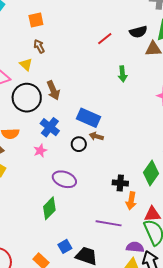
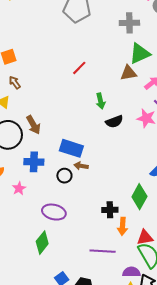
black semicircle: (138, 32) -> (114, 122), moved
blue cross: (50, 127) -> (34, 162), turned -30
pink star: (40, 151) -> (19, 188), moved

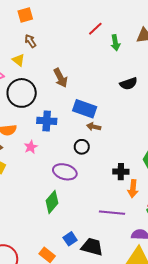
green arrow: (101, 101) -> (115, 43), moved
brown arrow: (33, 125) -> (61, 78), moved
black circle: (64, 176) -> (82, 147), moved

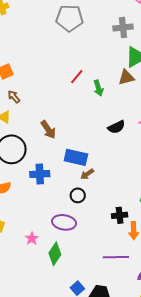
brown arrow: (94, 127) -> (87, 174), turned -40
pink star: (31, 147) -> (32, 239), moved

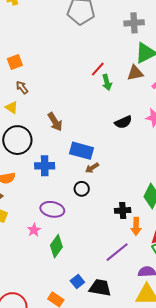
red line: (77, 77) -> (98, 69), moved
purple ellipse: (64, 222) -> (52, 209), moved
purple line: (116, 257) -> (117, 252), turned -40

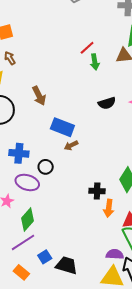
blue cross: (45, 166) -> (19, 153), moved
black circle: (82, 189) -> (46, 167), moved
purple line: (117, 252) -> (23, 242), moved

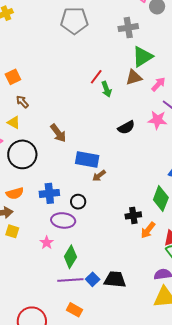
orange arrow: (109, 208) -> (148, 230), turned 42
purple line: (23, 242) -> (70, 280), turned 40
blue square: (45, 257) -> (93, 279), moved
black trapezoid: (67, 265) -> (115, 280), moved

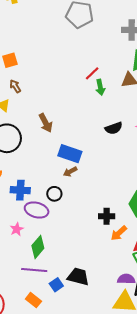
brown arrow: (99, 176) -> (70, 172), moved
blue cross: (49, 193) -> (20, 190), moved
blue square: (93, 279) -> (56, 285), moved

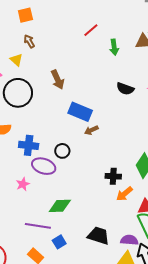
red line: (92, 73) -> (91, 30), moved
black semicircle: (114, 128) -> (125, 89), turned 36
brown arrow: (70, 172) -> (91, 130), moved
green diamond: (38, 247) -> (60, 206), moved, turned 45
black trapezoid: (78, 277) -> (99, 236), moved

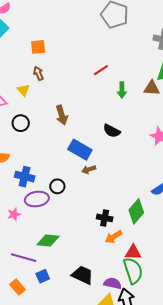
black semicircle: (125, 89) -> (112, 131), moved
black circle: (18, 93) -> (21, 123), size x0.6
purple ellipse: (44, 166) -> (37, 199), turned -35

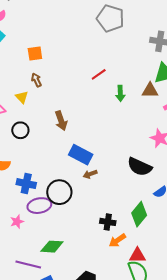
black semicircle: (112, 131) -> (140, 167), moved, size x1.4
black circle: (57, 186) -> (59, 192), size x1.6

